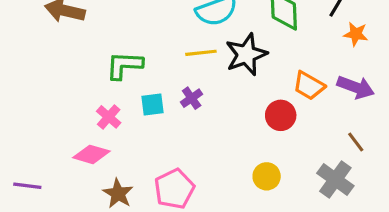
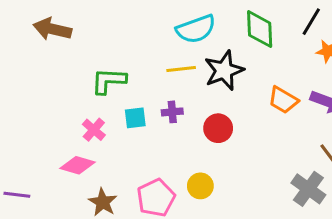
purple cross: (192, 98) -> (172, 112), turned 30
red circle: (281, 115) -> (218, 128), moved
yellow circle: (267, 176) -> (200, 186), moved

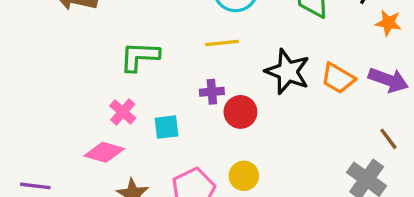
black star: (224, 70) -> (288, 72), moved, turned -30
cyan square: (135, 118) -> (166, 127), moved
red circle: (218, 128) -> (240, 112), moved

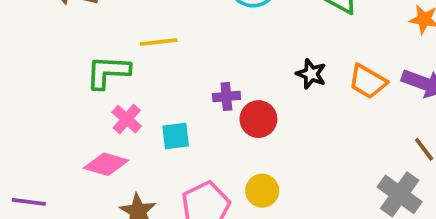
yellow line: (222, 43) -> (159, 42), moved
green L-shape: (140, 56) -> (108, 72), moved
black star: (288, 72) -> (311, 74), size x0.6

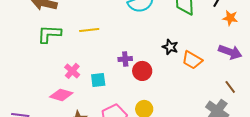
green L-shape: (108, 72) -> (49, 34), moved
orange trapezoid: (368, 81) -> (192, 60), moved

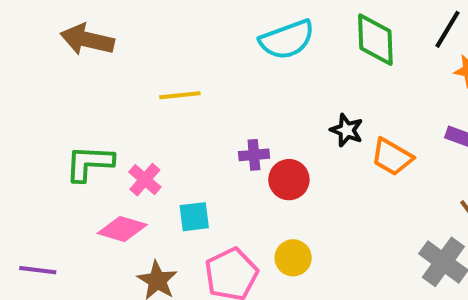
green L-shape: (49, 34) -> (89, 163), moved
cyan square: (98, 80) -> (194, 217), moved

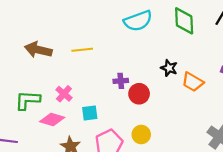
brown arrow: (87, 40) -> (38, 50), moved
green L-shape: (89, 163) -> (28, 100), moved

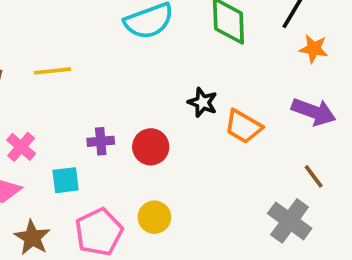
purple cross: (121, 81) -> (101, 141), moved

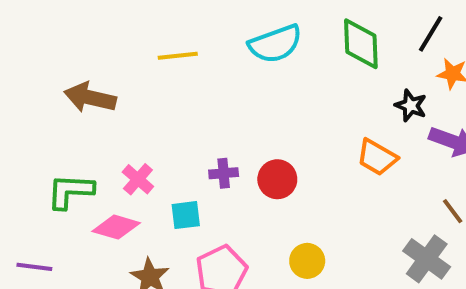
yellow line: (53, 71) -> (178, 56), moved
black star: (203, 102) -> (411, 106), moved
yellow circle: (154, 217) -> (307, 261), moved

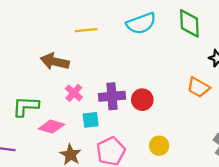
brown arrow: (90, 98) -> (55, 62), moved
purple cross: (224, 173) -> (112, 96), size x1.6
pink cross: (138, 179) -> (74, 93), moved

